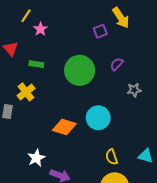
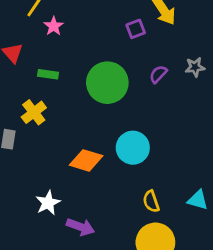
gray star: (134, 90) -> (195, 67), moved

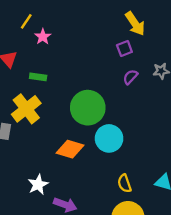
purple square: (136, 29) -> (124, 49), moved
green circle: (107, 83) -> (88, 108), moved
yellow cross: (34, 112) -> (26, 109), size x1.4

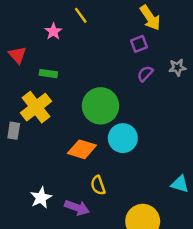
yellow line: (26, 21) -> (81, 15), moved, turned -70
yellow semicircle: (124, 183) -> (98, 185), moved
white star: (38, 185) -> (41, 198), moved

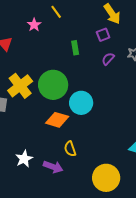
green rectangle: (48, 74) -> (75, 48), moved, turned 72
green circle: (101, 106) -> (53, 85), moved
cyan circle: (123, 138) -> (81, 103), moved

